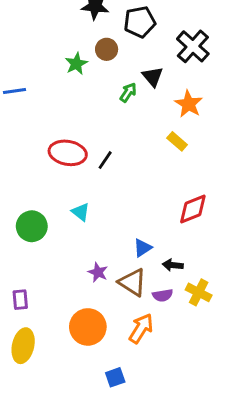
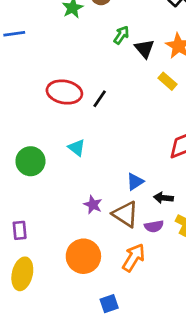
black triangle: (153, 77) -> (144, 49), moved

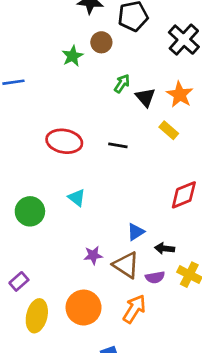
black line: (100, 99) -> (118, 145), moved, turned 66
purple star: (93, 205) -> (93, 255), turned -30
purple rectangle: (20, 230) -> (19, 281), turned 54
yellow ellipse: (22, 274) -> (37, 316), moved

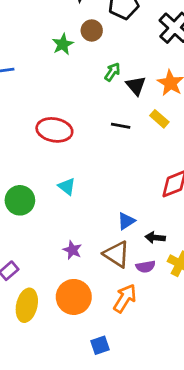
black line: (118, 145) -> (121, 126), moved
purple star: (93, 255) -> (72, 250), moved, turned 30

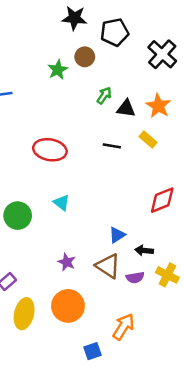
black triangle: (136, 86) -> (126, 108), turned -42
orange arrow: (125, 298) -> (123, 327), moved

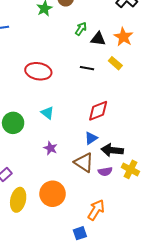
red diamond: (162, 200) -> (98, 111), moved
black arrow: (144, 250) -> (112, 150), size x1.5
purple star: (67, 262) -> (51, 148), moved
blue square: (93, 351) -> (80, 233), moved

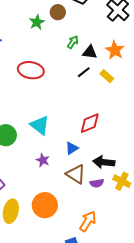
black line: (87, 68) -> (84, 72), moved, turned -48
red ellipse: (38, 71) -> (31, 70), moved
cyan triangle: (47, 113) -> (40, 125), size x1.5
blue triangle: (91, 138) -> (72, 148), moved

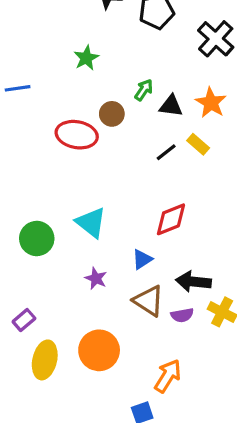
brown circle: (58, 12) -> (112, 114), moved
black line: (84, 72) -> (166, 152), moved

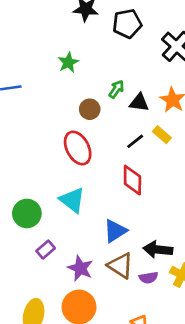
red ellipse: (77, 135) -> (78, 148), moved, turned 52
red diamond: (171, 219) -> (132, 180), moved, turned -68
blue triangle: (142, 259) -> (115, 231), size x1.4
purple star: (96, 278) -> (80, 268), moved, size x1.4
purple rectangle: (24, 320) -> (46, 250), moved

